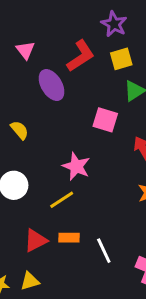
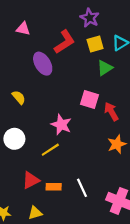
pink triangle: (25, 50) -> (23, 29), moved, turned -40
pink square: (105, 120) -> (90, 100), moved
orange rectangle: (69, 238) -> (54, 187), moved
yellow triangle: (30, 281) -> (35, 213), moved

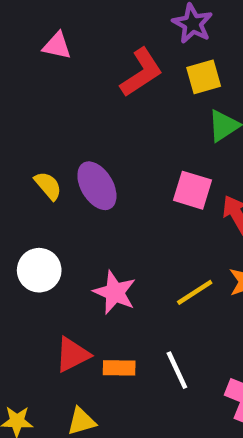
purple ellipse: (43, 64) -> (97, 186), moved
pink star: (61, 125) -> (115, 292), moved
yellow line: (50, 150) -> (195, 292), moved

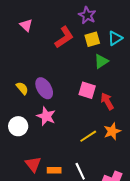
pink triangle: (57, 46) -> (26, 25), turned 32
pink star: (115, 292) -> (46, 116), moved
red triangle: (73, 355) -> (33, 164), turned -42

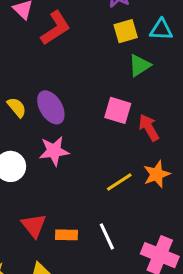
red L-shape: (64, 37) -> (56, 28), moved
cyan triangle: (115, 38) -> (161, 30), turned 35
pink star: (46, 116) -> (54, 151), turned -30

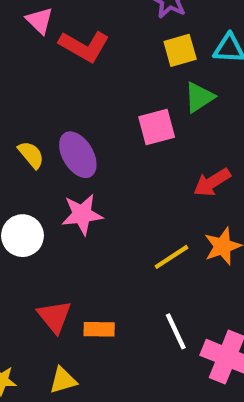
red L-shape: (56, 28) -> (84, 46), turned 63
pink square: (118, 110) -> (157, 127), moved, turned -32
red arrow: (149, 128) -> (212, 182), turned -92
white line: (107, 236) -> (176, 331), moved

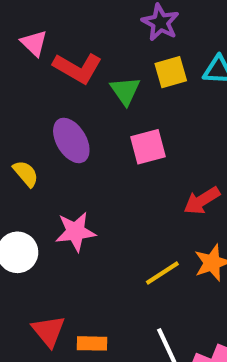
green triangle: (199, 97) -> (125, 91), moved, turned -32
purple ellipse: (78, 155) -> (71, 140), moved

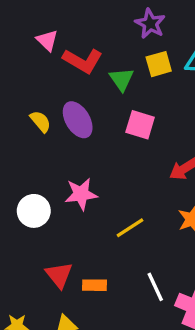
pink square: (148, 147) -> (140, 125), turned 32
yellow semicircle: (26, 174) -> (41, 121), moved
yellow line: (162, 273) -> (130, 228), moved

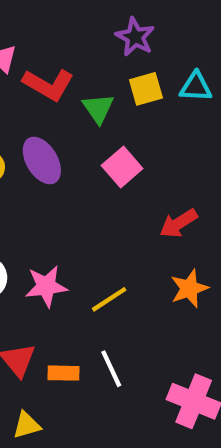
pink square: (140, 125) -> (122, 167), turned 32
pink star: (81, 194) -> (46, 286), moved
white line: (155, 287) -> (111, 369), moved

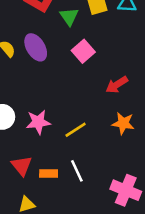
orange star: (189, 288) -> (123, 123), turned 30

